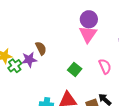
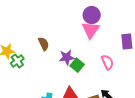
purple star: (29, 60) -> (67, 57), moved

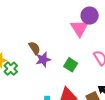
purple circle: (92, 15) -> (90, 16), moved
purple star: (67, 57) -> (43, 60), moved

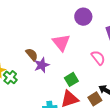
pink triangle: (79, 28) -> (61, 43), moved
green square: (71, 65) -> (71, 79), moved, turned 32

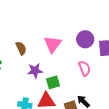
purple circle: (83, 17) -> (85, 39), moved
purple star: (42, 65) -> (35, 71), moved

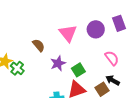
purple circle: (85, 39) -> (96, 29), moved
pink semicircle: (84, 68) -> (112, 58), moved

